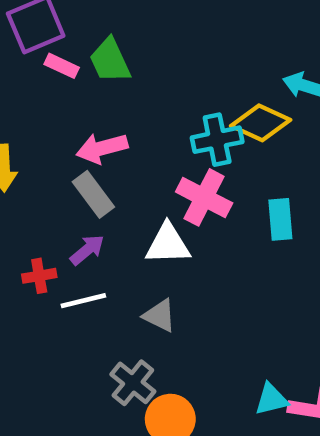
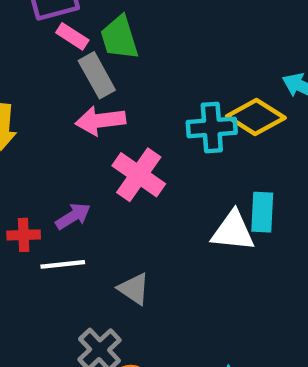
gray rectangle: (93, 194) -> (97, 75), moved
pink cross: (204, 197) -> (139, 175), moved
white triangle: (168, 244) -> (233, 231), moved

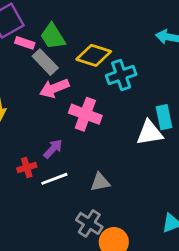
yellow diamond: (256, 117) -> (94, 55), moved
gray triangle: (134, 289) -> (100, 182), turned -30

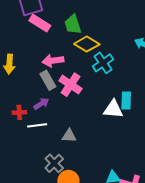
green trapezoid: (53, 36) -> (73, 25), moved
pink rectangle: (25, 43) -> (40, 23), size x1.5
gray rectangle: (45, 62) -> (48, 80), moved
cyan cross: (121, 75) -> (103, 63), turned -30

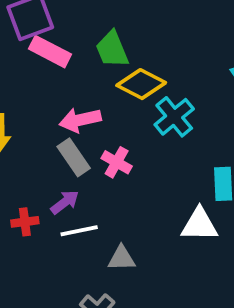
pink cross: (71, 85) -> (117, 162), size x0.7
white triangle: (113, 109) -> (200, 225), moved
white line: (37, 125) -> (79, 231), moved

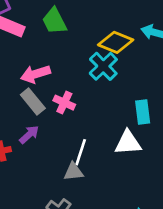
yellow diamond: (141, 84) -> (116, 42), moved
white line: (79, 231) -> (81, 152), moved, turned -56

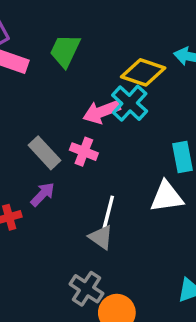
green trapezoid: (54, 21) -> (65, 51), turned 56
pink arrow: (35, 74) -> (101, 112), moved
gray triangle: (73, 172) -> (101, 237), turned 45

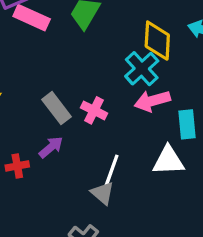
yellow diamond: (143, 72) -> (157, 41), turned 69
pink arrow: (101, 112) -> (152, 101), moved

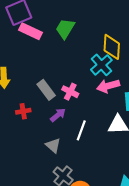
purple arrow: (51, 147) -> (58, 115), moved
red cross: (17, 166) -> (23, 111), moved
gray triangle: (102, 193) -> (53, 146), moved

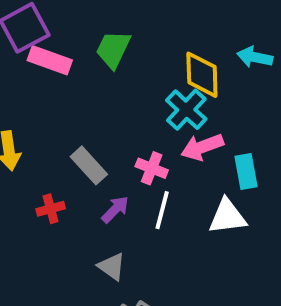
pink cross: (70, 92) -> (152, 168), moved
white line: (81, 130) -> (162, 210), moved

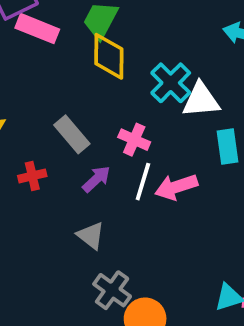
yellow diamond: (202, 75) -> (109, 56), moved
pink arrow: (202, 147) -> (176, 187), moved
white triangle: (227, 217) -> (201, 100), moved

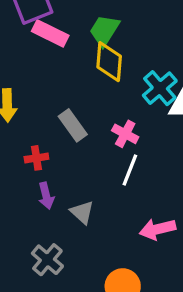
purple arrow: (96, 179) -> (46, 196), moved, turned 115
pink arrow: (176, 187) -> (157, 229), moved
gray cross: (112, 290) -> (47, 260), moved

